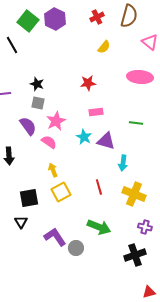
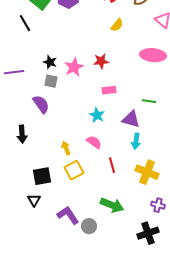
pink star: (56, 121) -> (74, 67), moved
purple triangle: (106, 141) -> (131, 119), moved
pink semicircle: (49, 142) -> (94, 142), moved

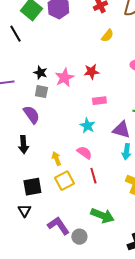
black arrow: (22, 134) -> (23, 145), moved
red line: (112, 165) -> (93, 176), moved

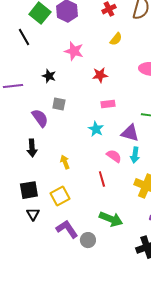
pink star: (64, 78) -> (74, 51), moved, turned -30
gray square: (41, 92) -> (59, 104), moved
pink semicircle: (84, 153) -> (114, 156), moved
yellow square: (64, 181) -> (60, 196), moved
black square: (32, 187) -> (29, 190), moved

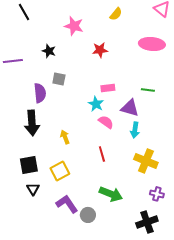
pink rectangle: (108, 104) -> (108, 88), moved
purple semicircle: (40, 118) -> (40, 93), turned 30
black arrow: (32, 148) -> (32, 123), size x1.4
pink semicircle: (114, 156) -> (106, 122), moved

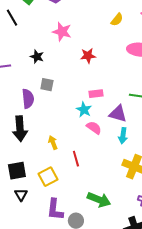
yellow semicircle: (116, 14) -> (117, 20), moved
red line: (102, 154) -> (76, 159), moved
purple L-shape: (67, 204) -> (55, 210), turned -140

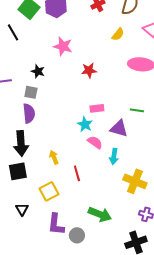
gray square: (47, 85) -> (31, 92), moved
cyan arrow: (123, 136) -> (114, 156), moved
black square: (17, 171) -> (18, 171), moved

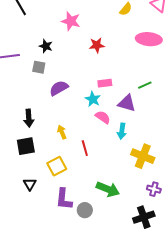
green line: (137, 110) -> (145, 85), turned -32
purple semicircle: (29, 113) -> (59, 88), moved, turned -114
black arrow: (21, 143) -> (29, 118), size x0.7

